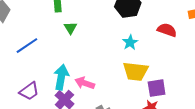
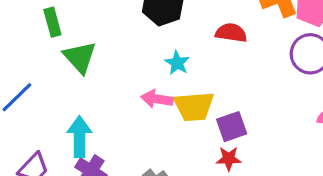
green triangle: (70, 28) -> (80, 57), size x1.6
pink arrow: (85, 83) -> (157, 99), moved

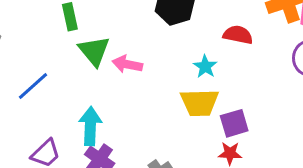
cyan star: (177, 63) -> (205, 67), moved
pink arrow: (157, 99) -> (127, 64), moved

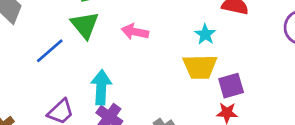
green triangle: (94, 51) -> (85, 25), moved

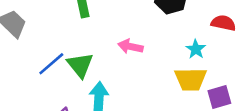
green triangle: (85, 25) -> (80, 65), moved

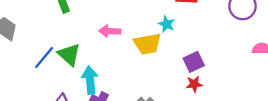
yellow trapezoid: (191, 79) -> (147, 44), moved

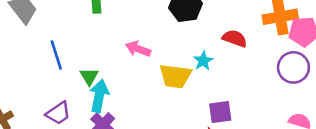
green triangle: (69, 54) -> (89, 77), moved, size x0.7
blue line: (44, 57) -> (56, 55), turned -75

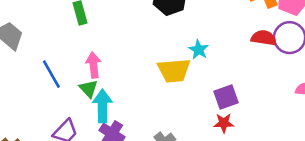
red semicircle: (235, 38) -> (264, 38), moved
pink arrow: (138, 49) -> (94, 65), moved, turned 75

